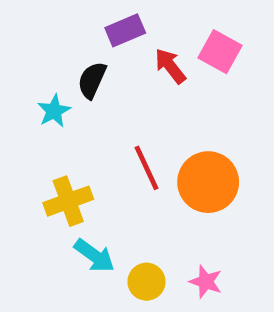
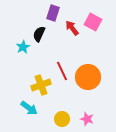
purple rectangle: (125, 30) -> (53, 13), turned -49
yellow cross: (68, 201) -> (41, 85), moved
cyan arrow: (94, 256) -> (29, 108), moved

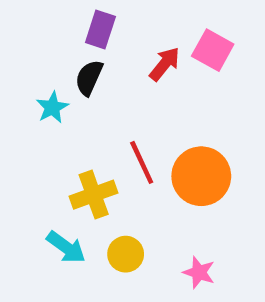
purple rectangle: (53, 13) -> (100, 30), moved
red arrow: (72, 28) -> (165, 64), turned 77
yellow circle: (62, 119) -> (126, 254), moved

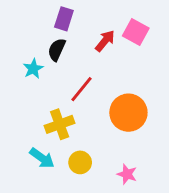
red line: (142, 162) -> (82, 89), moved, turned 64

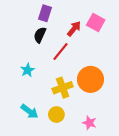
cyan star: (33, 69) -> (27, 70), moved
red line: (82, 89) -> (61, 51), moved
yellow cross: (60, 124) -> (63, 88), moved

